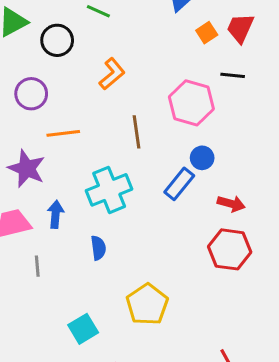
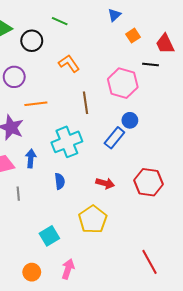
red trapezoid: (240, 28) -> (165, 44), moved, turned -50
orange L-shape: (112, 74) -> (69, 63), turned -85
red arrow: (231, 204) -> (105, 183), moved

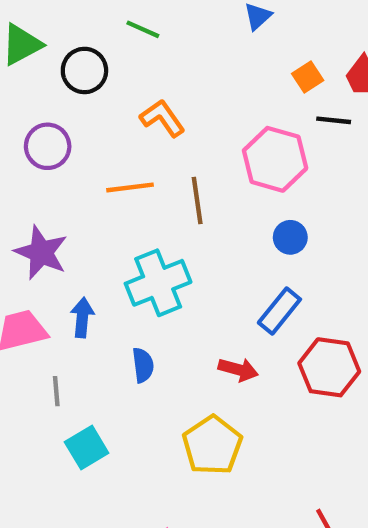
orange square: (133, 36) -> (308, 77), moved
orange line: (36, 104) -> (130, 187), moved
blue rectangle: (114, 138) -> (279, 311), moved
cyan square: (49, 236) -> (87, 448), moved

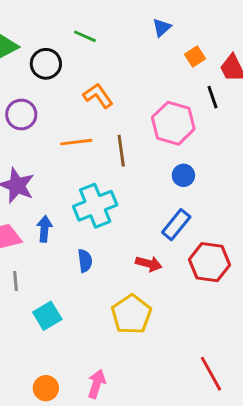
orange square: (308, 77) -> (195, 57), moved
black line: (334, 120) -> (212, 97), turned 65
gray line: (56, 391) -> (15, 281), moved

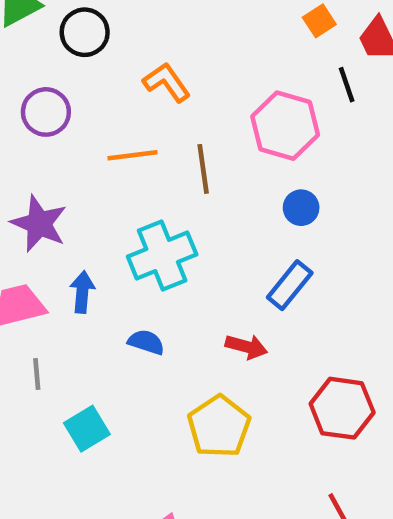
blue semicircle: (85, 261) -> (146, 342), turned -65
red hexagon: (210, 262) -> (342, 408), moved

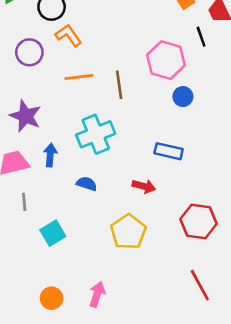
orange L-shape: (167, 82) -> (68, 35), moved
blue circle: (301, 208) -> (183, 97), moved
blue rectangle: (290, 285) -> (169, 151), turned 64

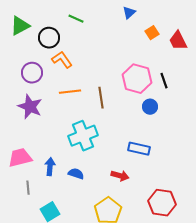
black line: (201, 37) -> (164, 81), moved
purple star: (25, 116) -> (30, 107), moved
blue arrow: (50, 155) -> (50, 167), moved

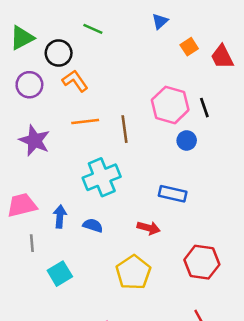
purple circle: (32, 73) -> (29, 85), moved

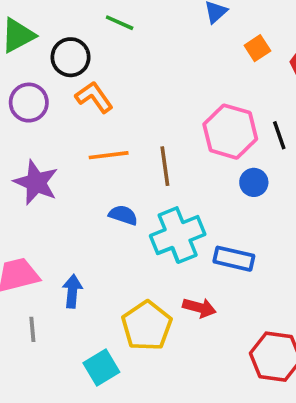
cyan cross: (102, 177) -> (178, 235), moved
blue semicircle: (93, 225) -> (123, 215), moved
yellow pentagon: (133, 272) -> (147, 326), moved
cyan square: (60, 274) -> (101, 368), moved

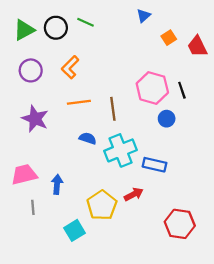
black circle: (71, 57) -> (56, 28), moved
orange L-shape: (94, 97) -> (70, 67), turned -100
red arrow: (199, 308) -> (134, 194), turned -42

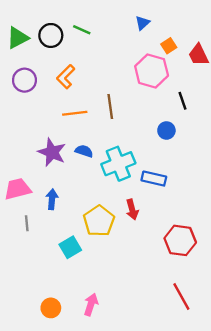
pink hexagon: (152, 88) -> (152, 71), moved
brown line: (113, 109) -> (110, 106), moved
purple star: (35, 119) -> (52, 152), moved
red arrow: (134, 194) -> (132, 209), turned 102

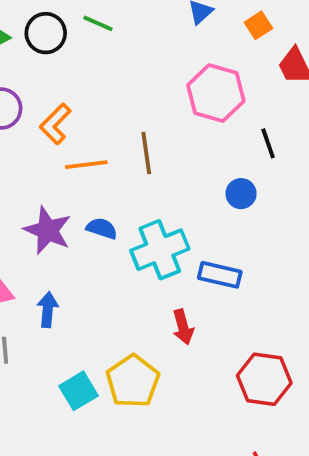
orange square: (169, 46) -> (258, 25), moved
orange L-shape: (66, 77) -> (55, 124), moved
yellow pentagon: (99, 221) -> (133, 381), moved

